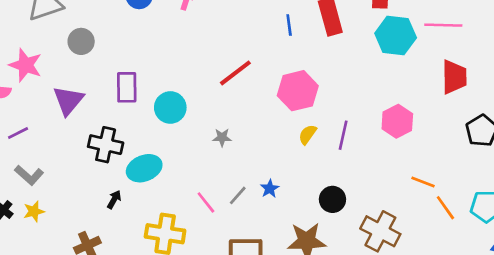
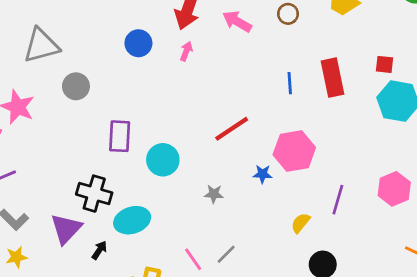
purple triangle: (68, 100) -> (66, 229), moved
yellow semicircle: (308, 134) -> (300, 223), moved
blue star: (270, 189) -> (262, 174), moved, turned 30

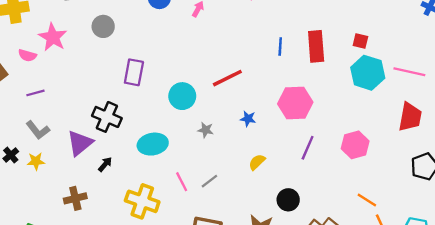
pink hexagon: (294, 151) -> (295, 103), moved
cyan circle: (163, 160) -> (182, 96), moved
cyan ellipse: (132, 220) -> (153, 144), moved
yellow semicircle: (300, 223) -> (257, 162), moved

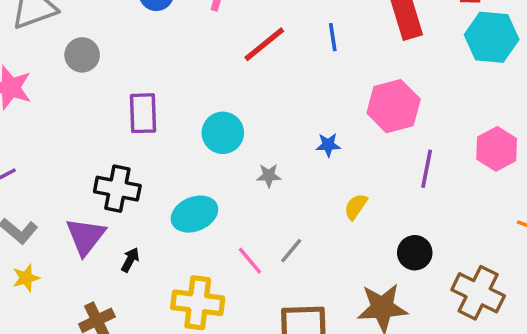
blue line: (280, 47) -> (333, 37), moved
red line: (227, 78) -> (264, 44), moved

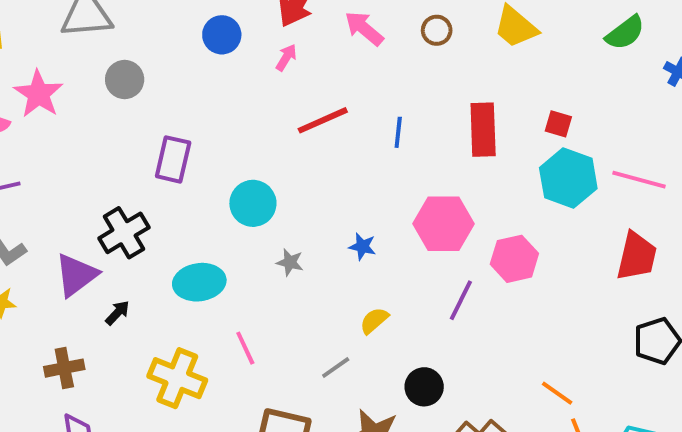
pink hexagon: (497, 149) -> (514, 259), moved
black cross: (117, 189) -> (124, 233), turned 33
gray line: (291, 251) -> (336, 368), moved

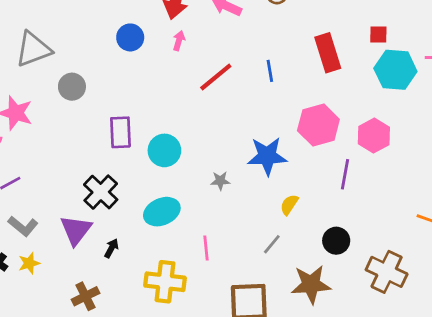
cyan circle: (253, 203) -> (164, 150), moved
blue star: (362, 247) -> (267, 156), size x2.0
pink line: (245, 348) -> (206, 248), turned 35

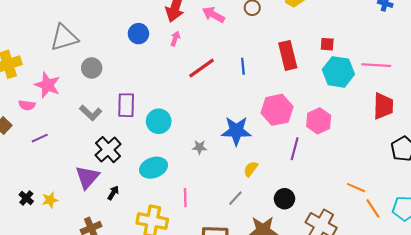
gray L-shape: (23, 226) -> (91, 113), moved

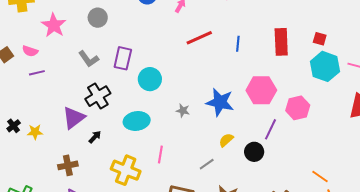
pink semicircle: (27, 105) -> (30, 51), moved
black circle: (284, 199) -> (254, 152), moved

